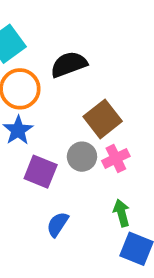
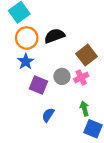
black semicircle: (69, 64) -> (55, 36), moved
brown square: (103, 119) -> (87, 55), moved

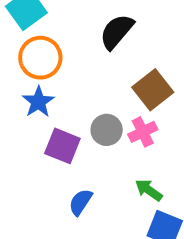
black semicircle: (55, 36) -> (117, 32), moved, turned -30
green arrow: (84, 109) -> (149, 190), turned -40

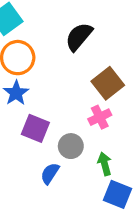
gray circle: (107, 130) -> (71, 146), moved
green arrow: (149, 190) -> (105, 164), turned 40

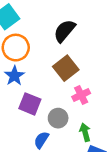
brown square: (108, 83) -> (66, 68), moved

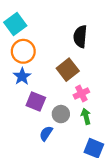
black semicircle: (64, 31) -> (80, 37), moved, turned -35
green arrow: (85, 132) -> (86, 116), moved

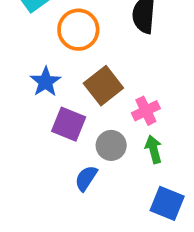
orange circle: (23, 51) -> (78, 30), moved
brown square: (68, 70) -> (103, 86), moved

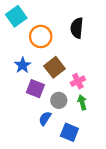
blue square: (167, 203) -> (69, 132), moved

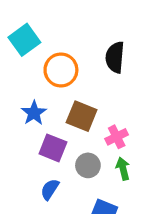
brown square: (55, 67) -> (82, 116), turned -30
blue semicircle: (45, 118) -> (50, 189), moved

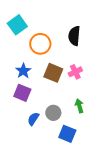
pink cross: (117, 137) -> (75, 72), moved
purple square: (53, 148) -> (22, 93), moved
gray circle: (88, 165) -> (53, 113), moved

